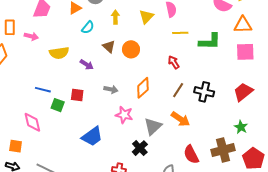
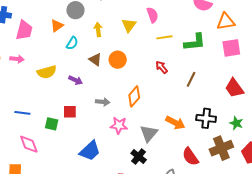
blue line: (43, 90) -> (22, 113), moved
brown line: (178, 90) -> (191, 79), moved
black cross: (204, 92) -> (206, 118), moved
red trapezoid: (243, 92) -> (234, 88), turned -80

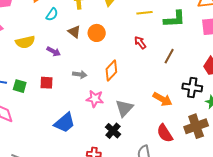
black cross: (206, 118) -> (192, 87), moved
orange arrow: (175, 123) -> (162, 99), moved
green square: (52, 124) -> (20, 86), moved

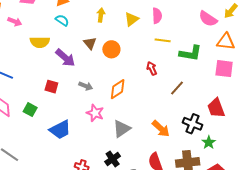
cyan semicircle: (52, 14) -> (62, 20), moved, turned -104
purple arrow: (54, 52) -> (65, 58), size x1.5
green square: (20, 86) -> (30, 110), moved
black cross: (113, 131) -> (113, 159), moved

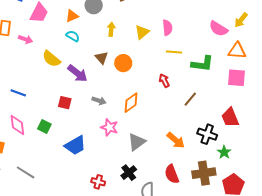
yellow semicircle: (40, 42) -> (51, 59), turned 42

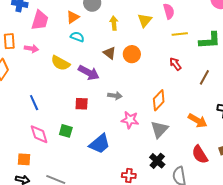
blue line: (18, 93) -> (34, 103), turned 56
orange diamond: (131, 103) -> (159, 100), moved

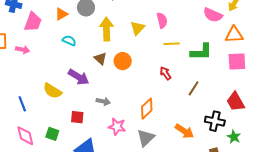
orange triangle: (73, 17) -> (61, 14), moved
yellow arrow: (114, 23) -> (106, 29), size x1.6
yellow semicircle: (60, 63) -> (52, 91), moved
red square: (82, 104) -> (77, 117), moved

